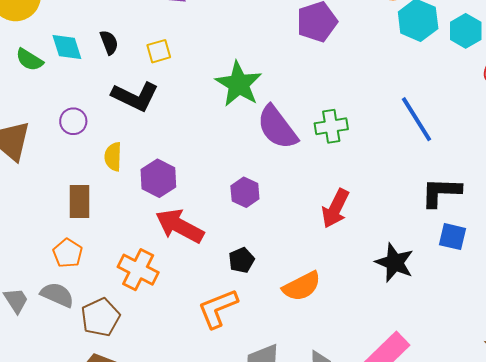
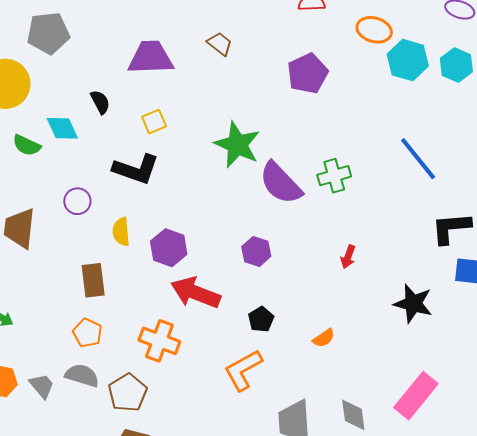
black semicircle: (109, 42) -> (100, 102), moved
red arrow: (335, 208) -> (348, 257), size x0.6
orange semicircle: (302, 286) -> (324, 338), size x0.6

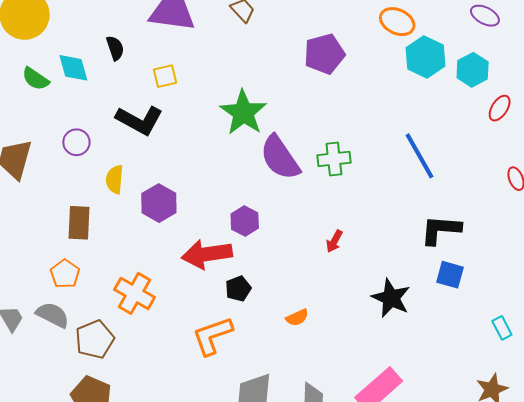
red arrow: (196, 293) -> (207, 254), moved, turned -39

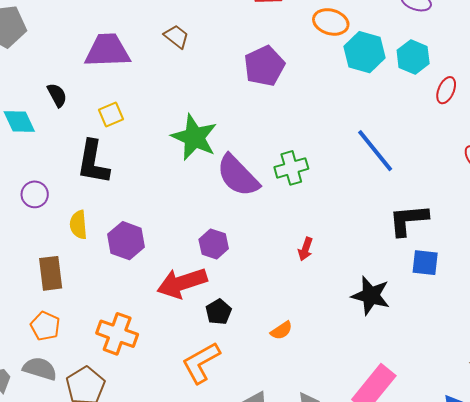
black L-shape: (139, 120) -> (93, 162), turned 81

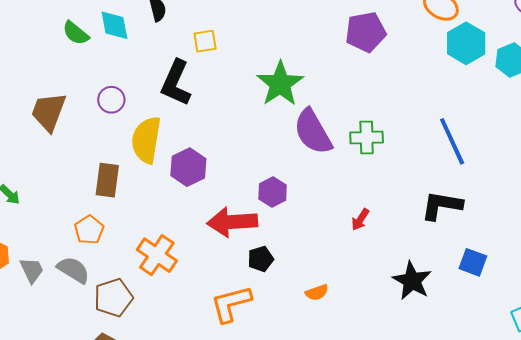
black L-shape: (408, 220) -> (442, 206), moved
yellow semicircle: (78, 225) -> (146, 140), size x1.6

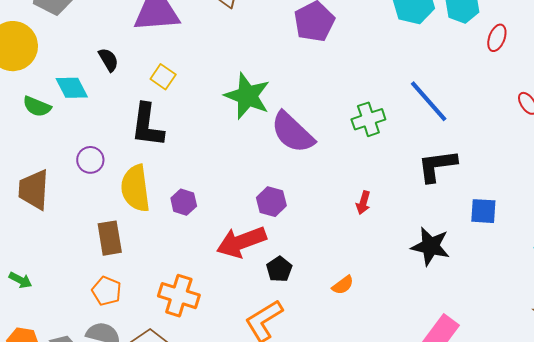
yellow square: (205, 41) -> (163, 77), turned -30
green cross: (367, 137) -> (368, 119), moved
purple hexagon: (188, 167) -> (184, 202), size x0.7

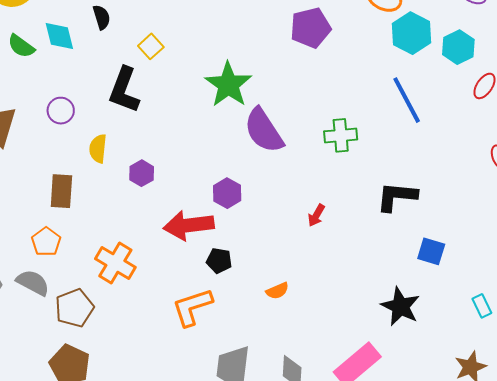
blue line: (429, 101) -> (407, 100), moved
yellow semicircle: (135, 188) -> (98, 149), size x0.6
black star: (431, 246) -> (400, 306), moved
black pentagon: (279, 269) -> (219, 261), turned 30

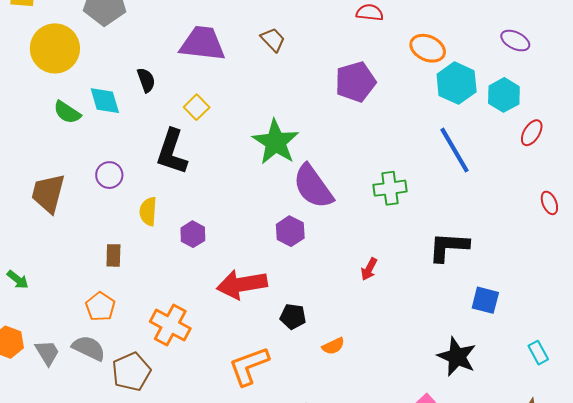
brown rectangle: (61, 191) -> (113, 255), size x0.7
purple hexagon: (227, 193) -> (290, 231), moved
black pentagon: (219, 261) -> (293, 316), moved

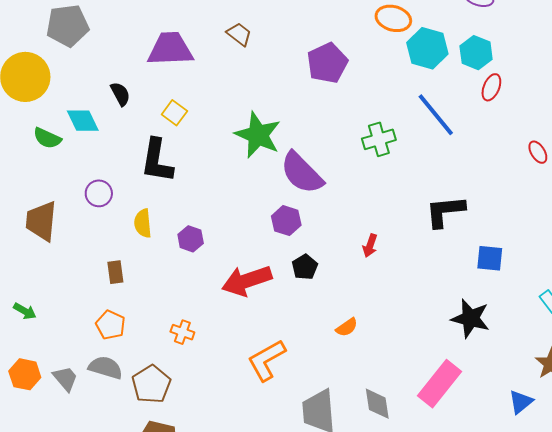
red ellipse: (532, 133) -> (491, 87), moved
green cross: (390, 188) -> (379, 139), moved
black pentagon: (293, 316) -> (305, 267), moved, turned -30
orange cross: (170, 325) -> (182, 332), size x0.6

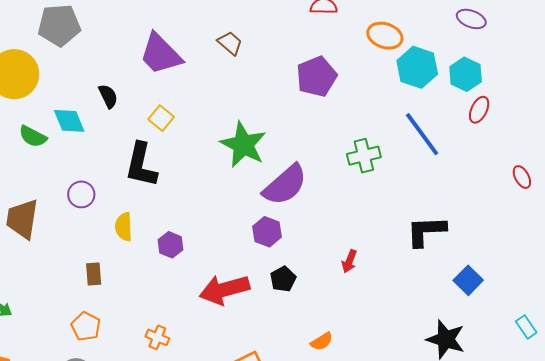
purple trapezoid: (170, 49) -> (160, 54), turned -135
purple semicircle: (302, 173) -> (285, 185), turned -90
blue square: (490, 258) -> (468, 280), turned 36

